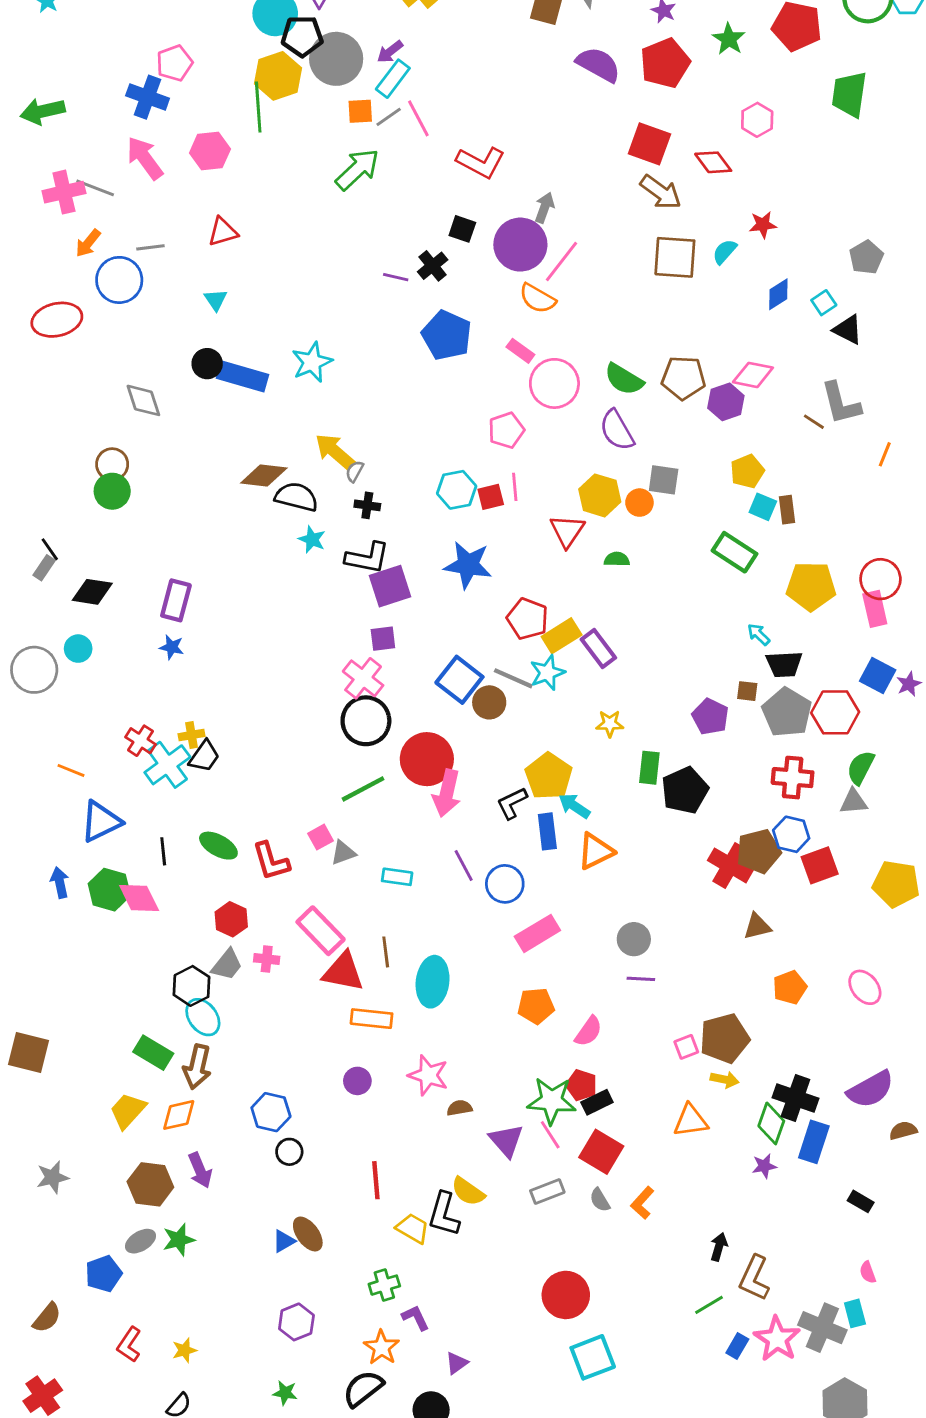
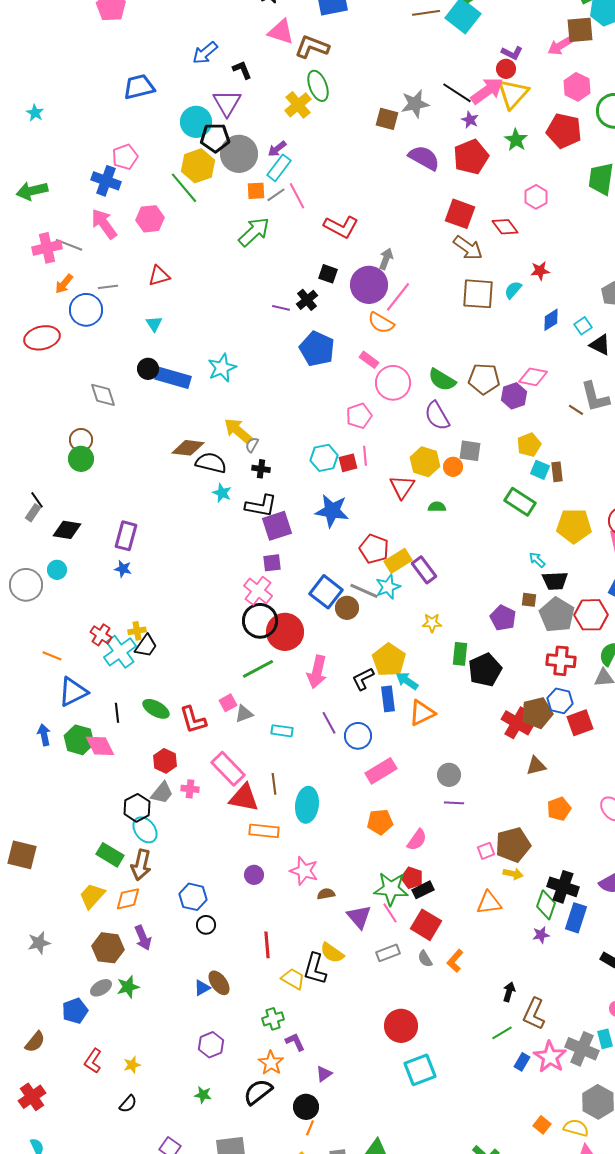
green line: (258, 107) -> (184, 188), turned -36
red circle: (427, 759) -> (285, 632), moved

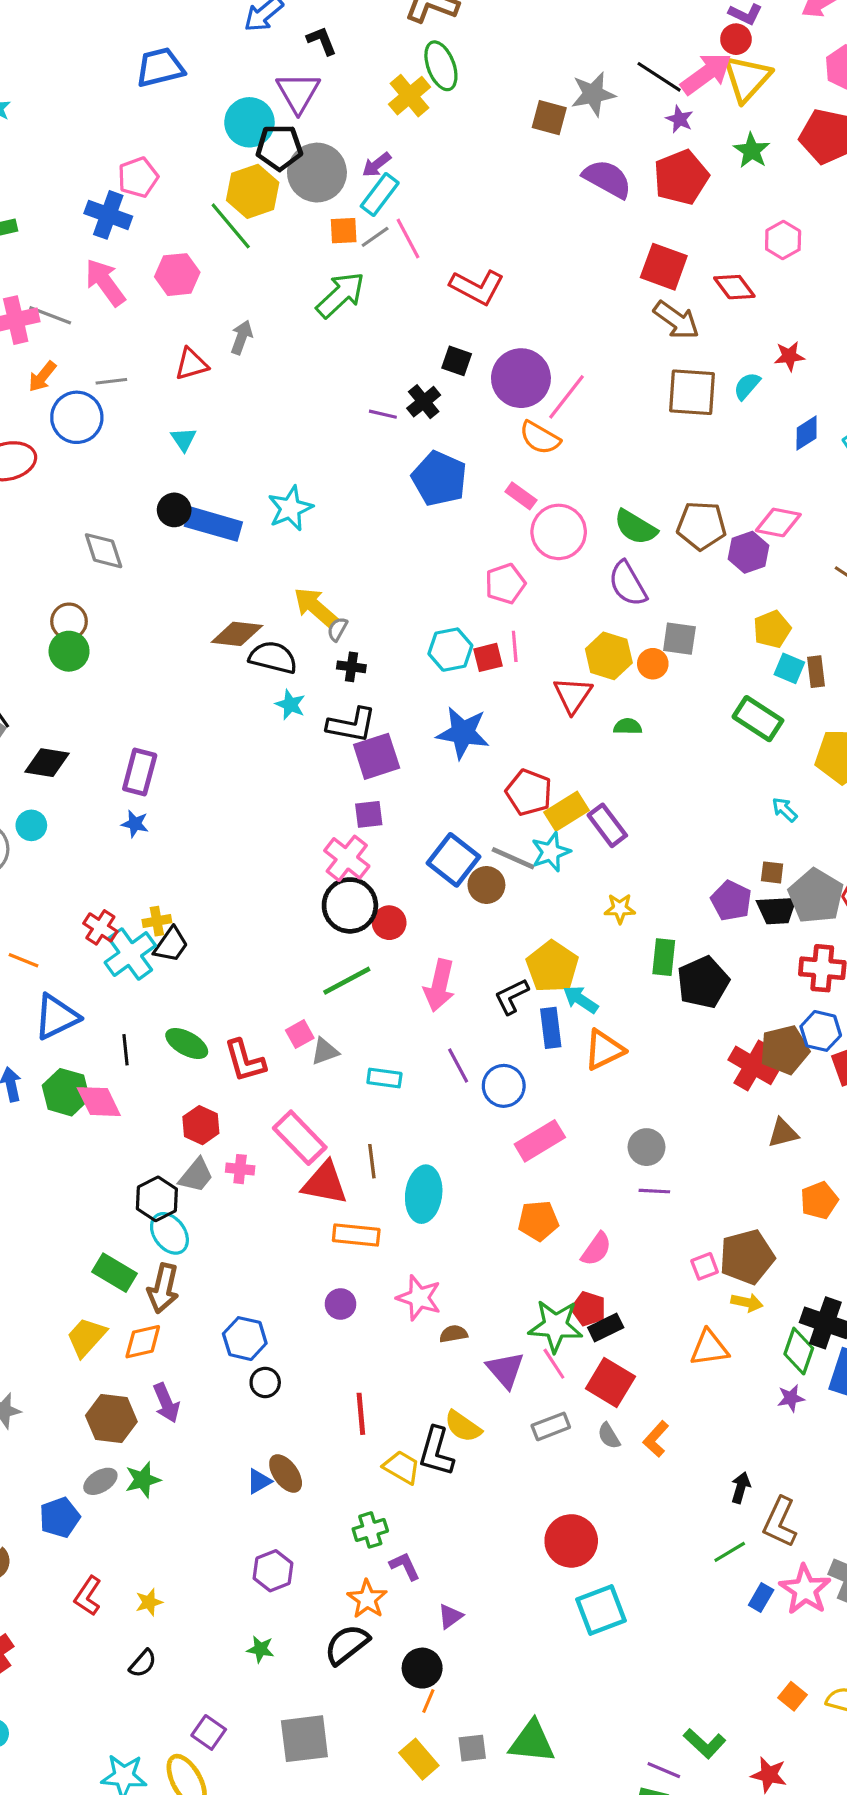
gray arrow: (386, 259) -> (242, 337), moved
black trapezoid: (555, 581) -> (777, 910), moved
red circle: (285, 632) -> (389, 923), size x0.6

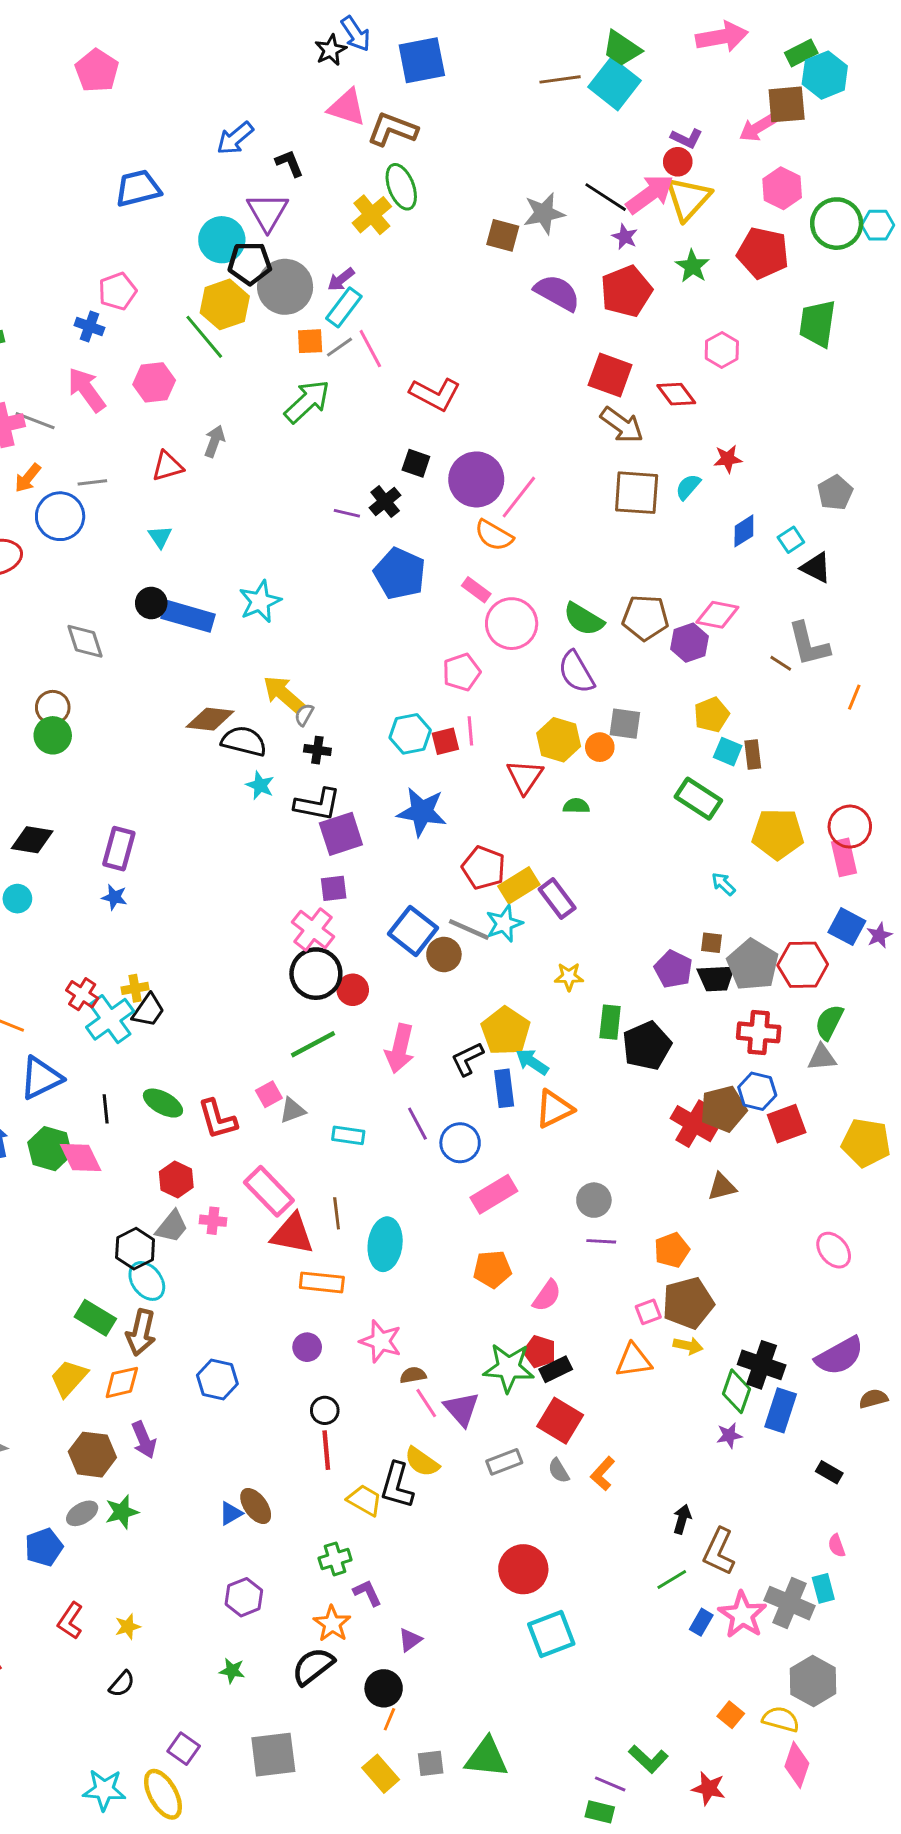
blue cross: (108, 215) -> (89, 326), size x0.7
orange pentagon: (819, 1200) -> (672, 1250), moved
orange triangle: (709, 1348) -> (634, 1360), moved
pink line: (554, 1364) -> (426, 1403), moved
black circle: (265, 1382) -> (325, 1410), moved

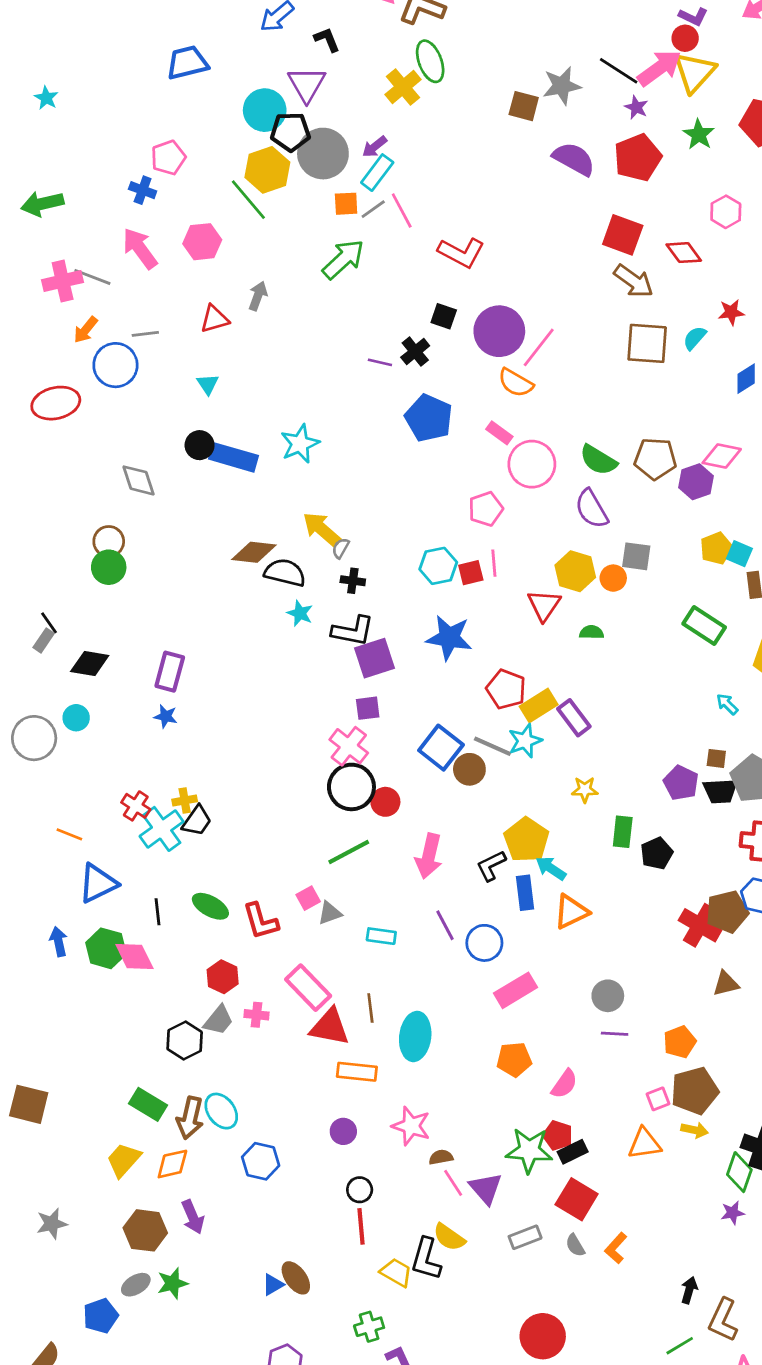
cyan square: (728, 752) -> (739, 554), moved
black pentagon: (647, 1046) -> (657, 853), size x0.7
cyan ellipse: (147, 1281) -> (221, 1111), moved

